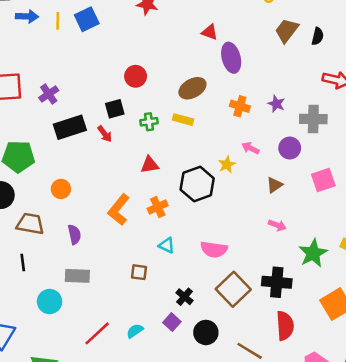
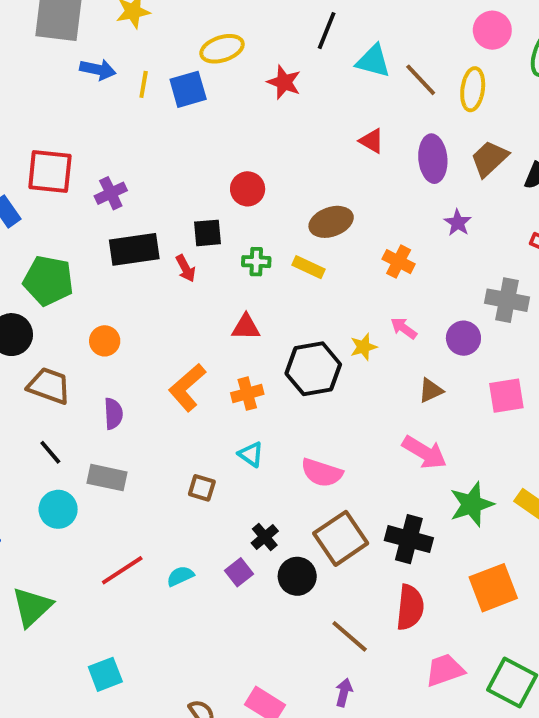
purple ellipse: (231, 58) -> (433, 159), moved
purple star: (276, 104) -> (458, 223), moved
pink arrow: (277, 225) -> (425, 452), size x1.6
black line: (23, 262) -> (50, 452), moved, turned -42
black circle: (206, 332) -> (297, 576), moved

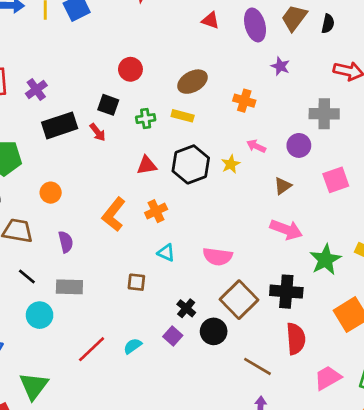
black square: (208, 233) -> (108, 105), turned 35
black hexagon: (313, 369) -> (191, 164), moved

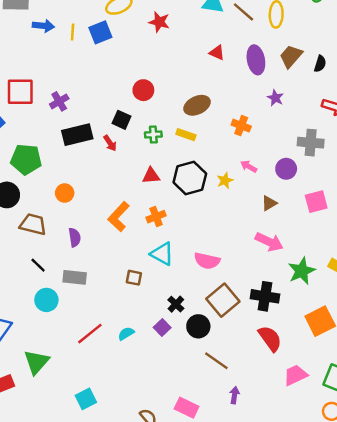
cyan triangle: (166, 253) -> (162, 254), size x1.5
red semicircle: (296, 339) -> (270, 338), turned -36
brown line: (257, 366) -> (216, 361), moved

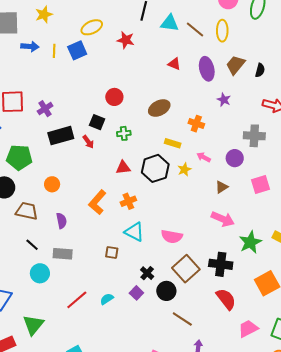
yellow rectangle: (186, 135) -> (173, 143), moved

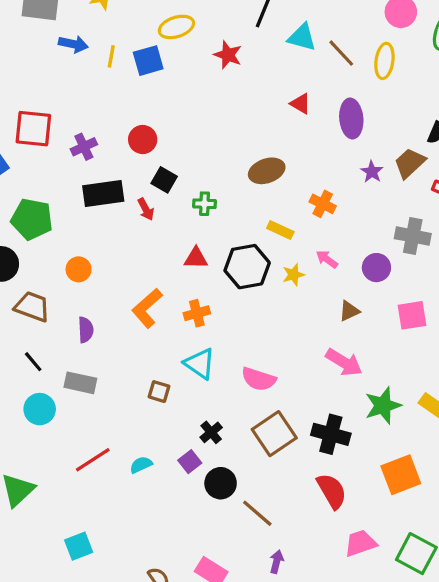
brown trapezoid: (236, 65) -> (410, 163), moved
red circle: (114, 97) -> (143, 140), moved
black circle: (166, 291) -> (221, 483), moved

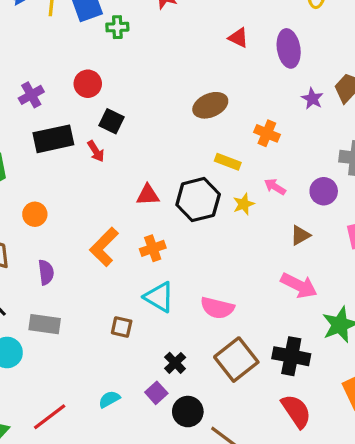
green cross: (205, 204) -> (117, 27), moved
red line: (93, 460) -> (50, 417), moved

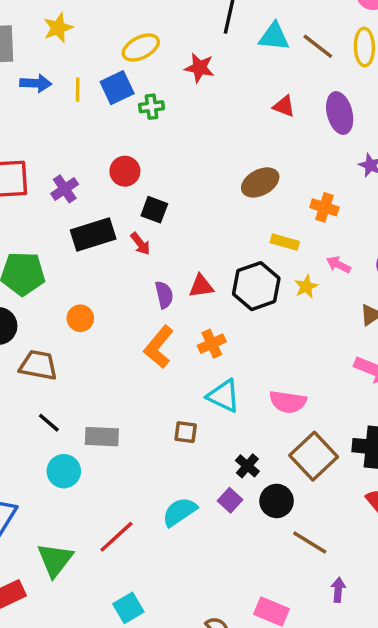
purple semicircle: (46, 272) -> (164, 295), moved
cyan semicircle: (109, 399) -> (179, 512), size x1.5
black circle: (188, 412) -> (277, 501), moved

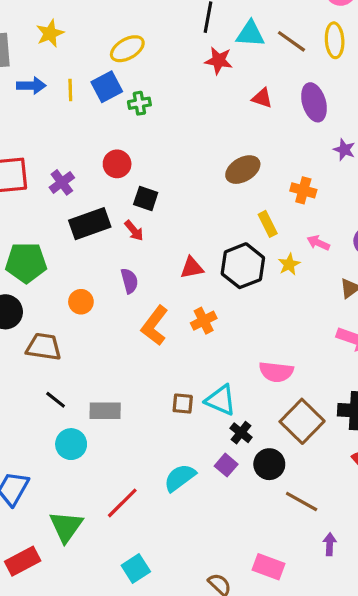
red star: (199, 68) -> (219, 61), moved
yellow rectangle: (285, 242) -> (268, 224), turned 50
purple semicircle: (164, 295) -> (129, 281), moved
cyan triangle: (224, 396) -> (221, 400), moved

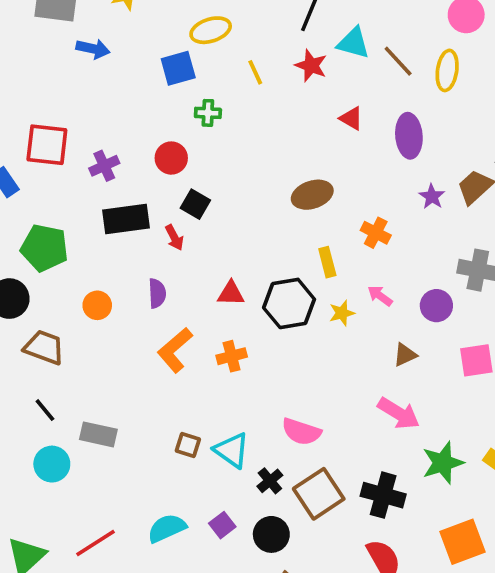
yellow line: (70, 90) -> (255, 72), moved, turned -35
green cross: (139, 103) -> (208, 113), moved
black cross: (241, 433) -> (270, 481), moved

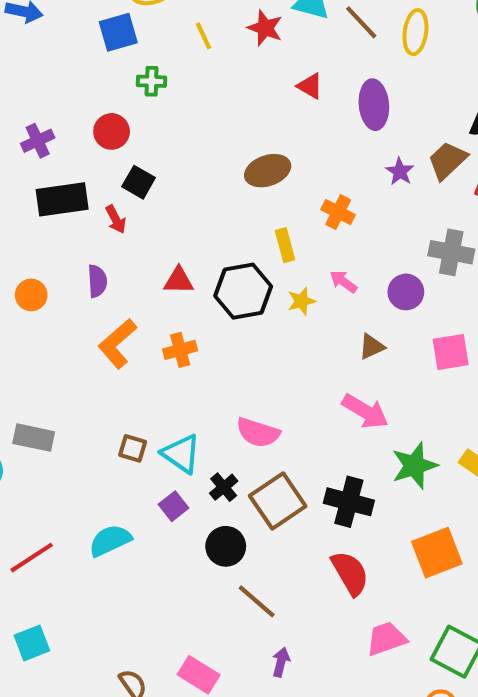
purple square: (222, 525) -> (174, 506), moved

